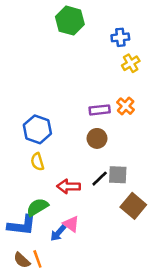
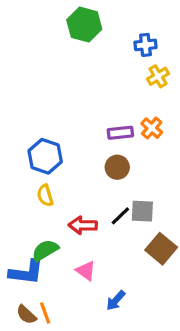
blue arrow: (58, 233) -> (116, 300), moved

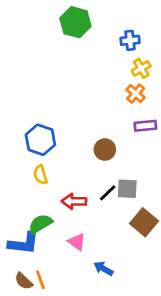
orange cross: (152, 128) -> (136, 94), moved
purple rectangle: (120, 133) -> (145, 126), moved
blue arrow: (116, 300) -> (103, 269), turned 78

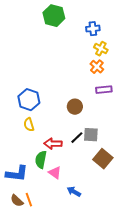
yellow cross: (141, 68) -> (101, 49), turned -32
green semicircle: (40, 224) -> (41, 160), moved, turned -48

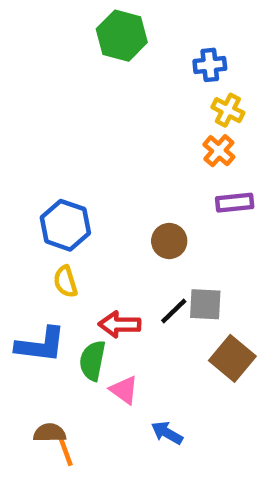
blue L-shape: (17, 174) -> (41, 345), moved
brown semicircle: (17, 201) -> (50, 433), moved, turned 136

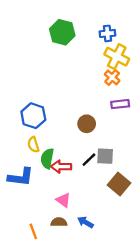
green hexagon: (122, 36) -> (62, 32), moved
yellow cross: (228, 110) -> (117, 57), size x1.5
green semicircle: (92, 361) -> (47, 159), moved
brown semicircle: (50, 433) -> (59, 222), moved

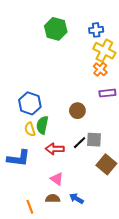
green semicircle: (47, 159) -> (42, 125), moved

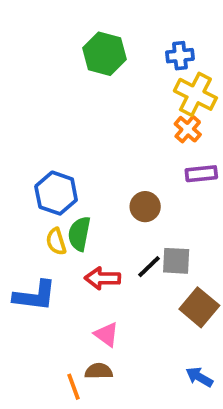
blue arrow: (76, 199) -> (199, 377), moved
orange line: (30, 207) -> (73, 387), moved

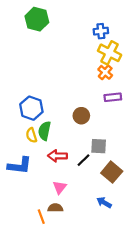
green hexagon: (104, 54) -> (37, 19), moved
black line: (149, 267) -> (84, 160), moved
pink triangle: (106, 334) -> (60, 187), turned 32
blue arrow: (199, 377) -> (104, 202), moved

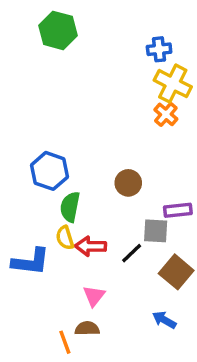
purple rectangle: (113, 97) -> (178, 210), moved
yellow semicircle: (31, 135) -> (65, 238), moved

